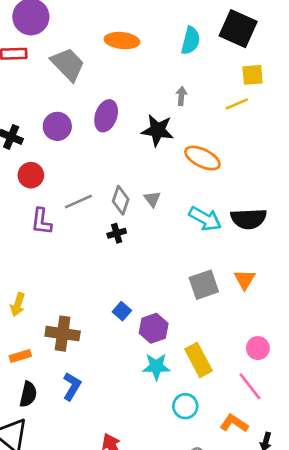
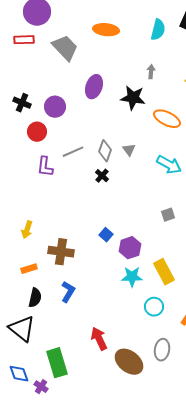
purple circle: (57, 126) -> (55, 107), moved
black cross: (117, 233) -> (102, 176), turned -32
gray square: (204, 285) -> (168, 215), size x0.6

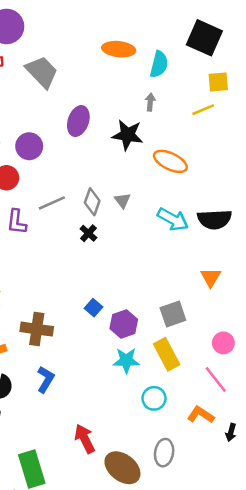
orange ellipse: (106, 30) -> (119, 49), moved
cyan semicircle: (158, 30) -> (159, 64), moved
gray square: (168, 215) -> (173, 314), moved, size x1.5

